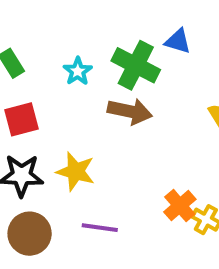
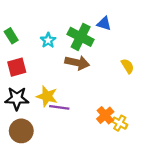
purple line: (100, 228) -> (59, 107), moved

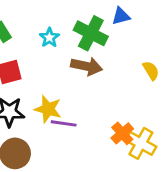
blue triangle: (104, 24) -> (121, 16), turned -32
yellow cross: (120, 123) -> (141, 143), size x1.5

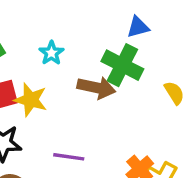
green cross: (91, 33) -> (122, 65), moved
yellow star: (48, 109) -> (31, 100), moved

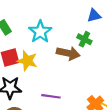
cyan star: (51, 53) -> (40, 32), size x1.5
green cross: (122, 65) -> (84, 39), size x0.6

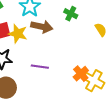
brown arrow: (68, 53) -> (42, 27), moved

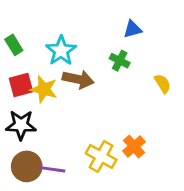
purple line: (40, 67) -> (52, 169), moved
yellow cross: (94, 81) -> (101, 156), moved

